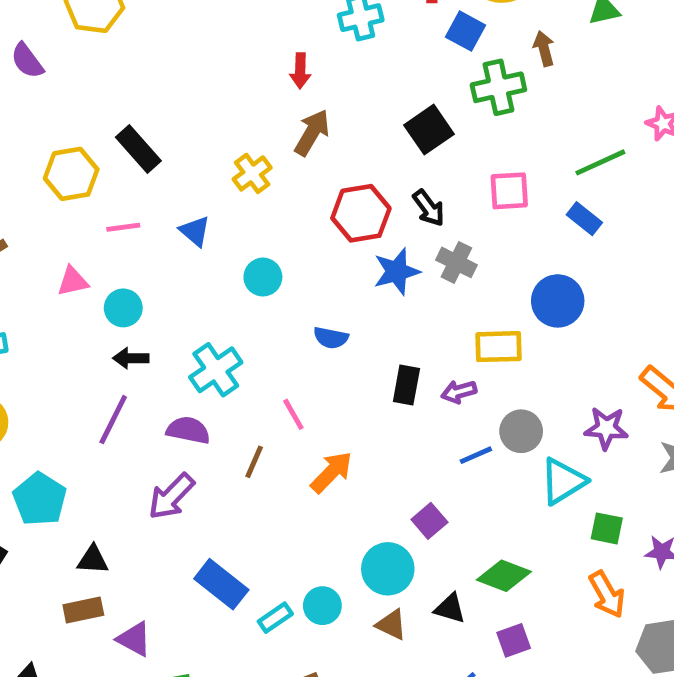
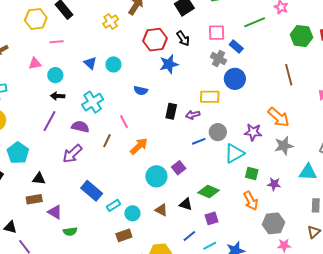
blue rectangle: (584, 219) -> (236, 46), moved
blue triangle: (195, 231) -> (90, 63), moved
gray cross: (456, 262) -> (218, 59), moved
cyan circle: (388, 569) -> (156, 176), moved
cyan circle: (322, 606) -> (132, 213), moved

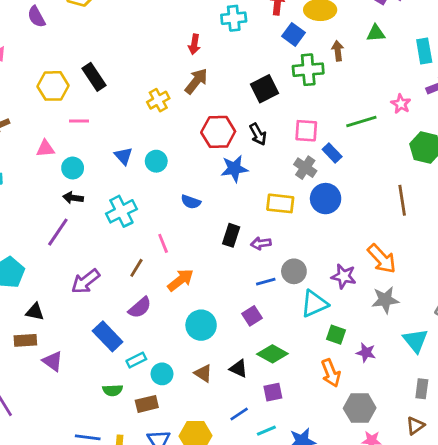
yellow rectangle: (210, 97) -> (280, 203), moved
purple semicircle: (80, 127) -> (140, 308), moved, turned 120
purple square: (179, 168) -> (252, 316), moved
cyan triangle: (308, 172) -> (416, 341), turned 42
green semicircle: (70, 231) -> (113, 390), moved

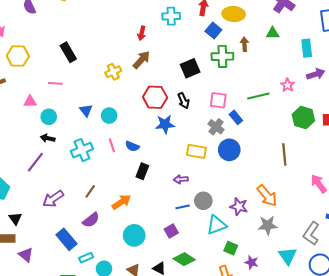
yellow hexagon: (53, 86) -> (18, 56), moved
black rectangle: (231, 235) -> (142, 171), moved
pink line: (163, 243) -> (112, 145), moved
black triangle: (35, 312) -> (15, 219), turned 40

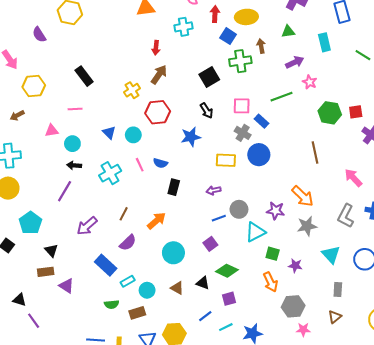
purple arrow: (316, 74) -> (295, 62), moved
red hexagon: (155, 97) -> (158, 112), moved
gray L-shape: (311, 233) -> (346, 216), moved

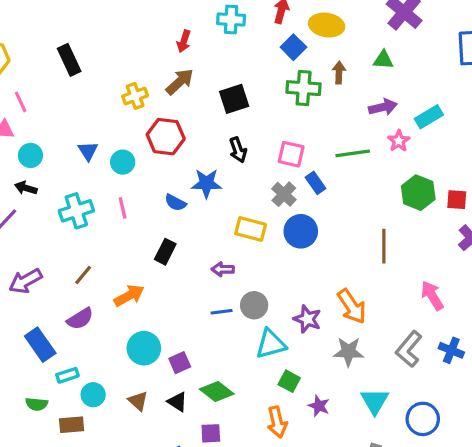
cyan rectangle: (324, 42) -> (429, 117), moved, turned 60
black square: (209, 77) -> (234, 99), moved
pink line: (75, 109) -> (21, 102), moved, turned 56
blue semicircle: (160, 163) -> (175, 203), moved
purple square: (210, 244) -> (180, 363), moved

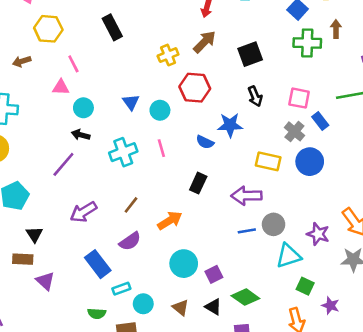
purple arrow: (223, 269) -> (246, 196), size x1.6

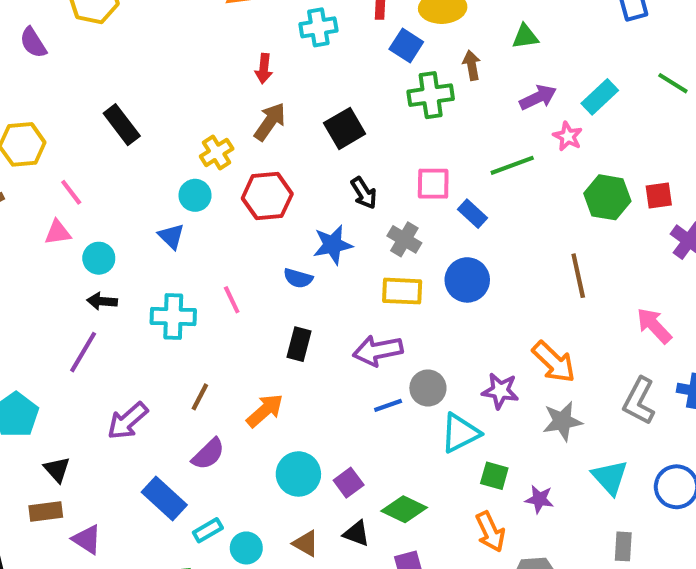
cyan circle: (160, 110) -> (195, 195), moved
gray cross: (294, 131) -> (404, 239), moved
cyan cross: (123, 152) -> (173, 316), turned 32

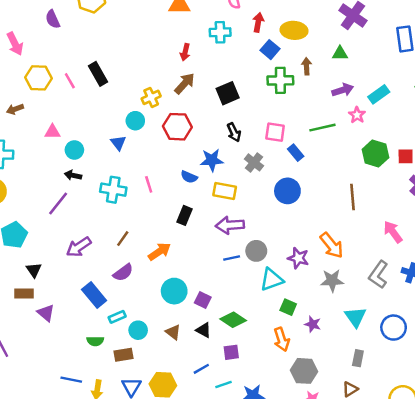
pink line: (71, 192) -> (70, 81), moved
yellow rectangle: (402, 291) -> (225, 191), moved
purple square: (349, 483) -> (203, 300), turned -35

